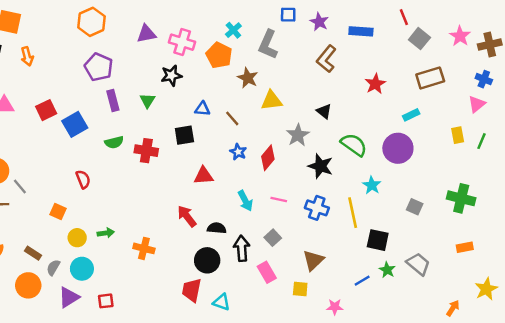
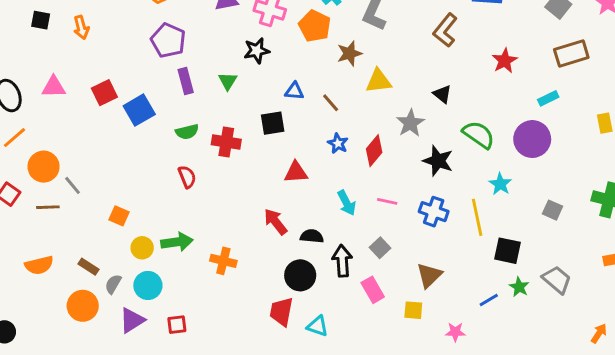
brown star: (248, 78) -> (349, 53), turned 30
red semicircle: (83, 179) -> (187, 177), moved
green arrow: (106, 233) -> (177, 242), size x1.5

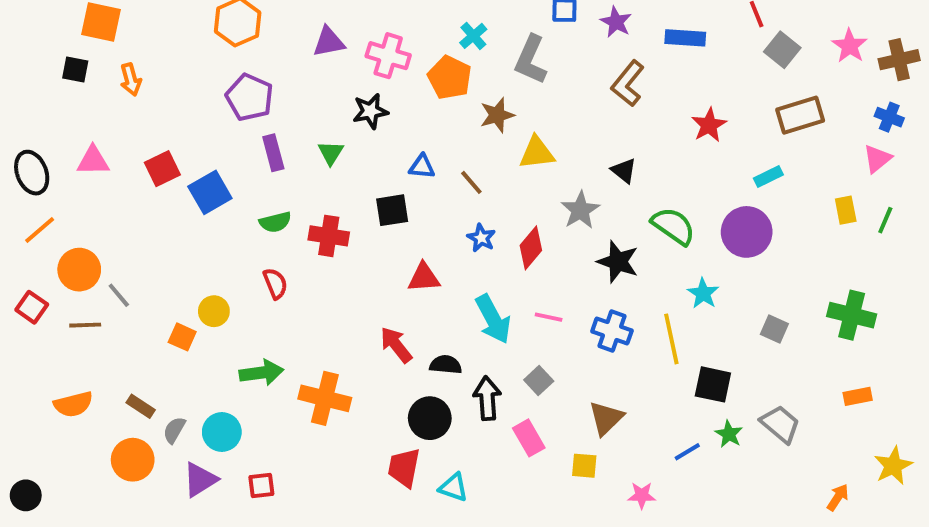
cyan arrow: (347, 203) -> (493, 319), size x1.4
yellow circle: (142, 248) -> (214, 311), moved
orange cross: (223, 261) -> (325, 398), size x1.4

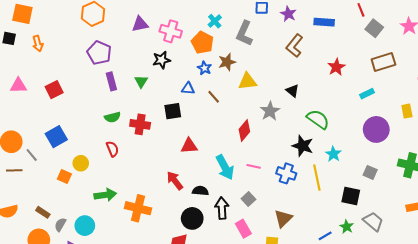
blue square: (210, 192) -> (56, 137), moved
purple circle: (747, 232) -> (376, 129), moved
blue star: (481, 238) -> (204, 68), moved
black star: (618, 262) -> (303, 146), moved
black square: (713, 384) -> (351, 196), moved

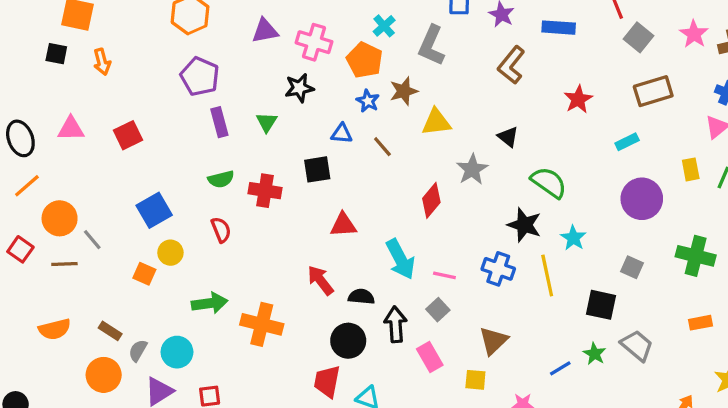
blue square: (56, 137) -> (154, 210), moved
pink line: (254, 166) -> (444, 275), moved

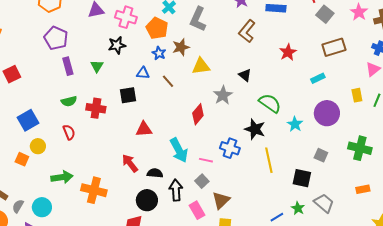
cyan star: (573, 238) -> (295, 124), moved
blue cross: (498, 269) -> (230, 148), moved
brown triangle: (493, 341) -> (221, 200), moved

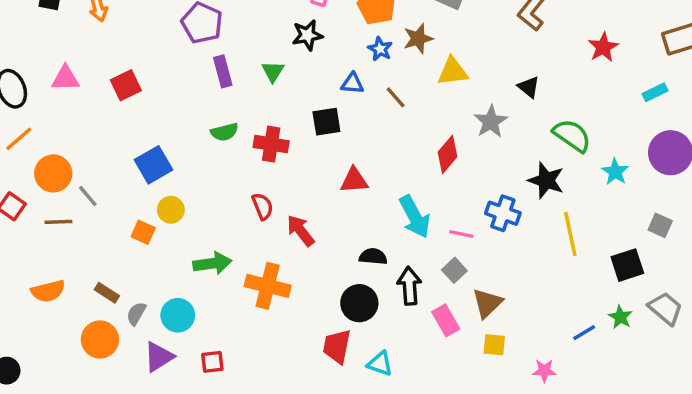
red semicircle: (69, 132) -> (262, 206), moved
red arrow: (130, 163) -> (301, 231), moved
black square: (302, 178) -> (627, 265), turned -30

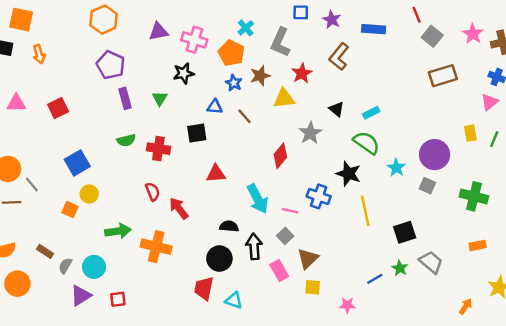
red star: (603, 47) -> (302, 73), moved
cyan rectangle: (655, 92) -> (371, 113), moved
gray square: (660, 225) -> (427, 186), moved
orange circle: (100, 339) -> (17, 284), moved

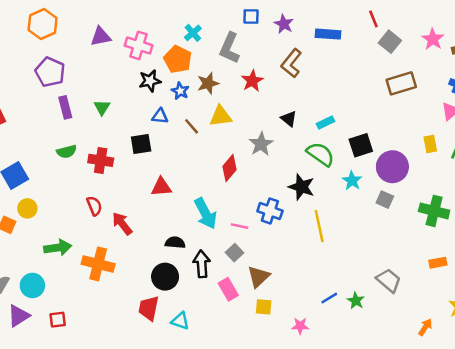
black star: (184, 73) -> (150, 81), moved
yellow triangle: (284, 98) -> (221, 116), moved
black square: (405, 232) -> (361, 145), moved
green star: (400, 268) -> (356, 301), moved

